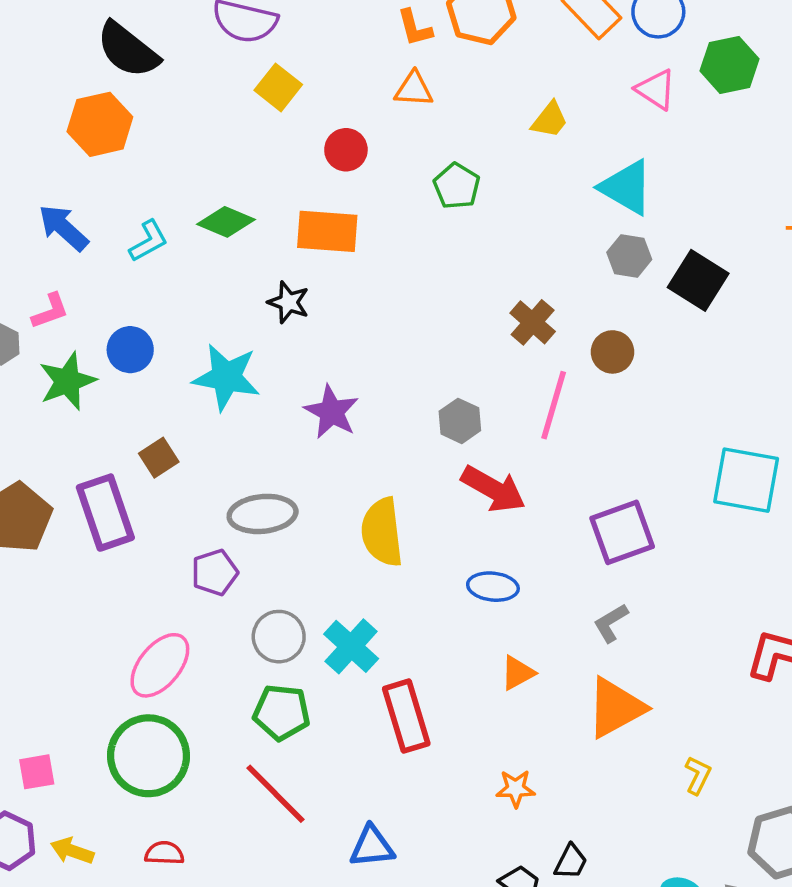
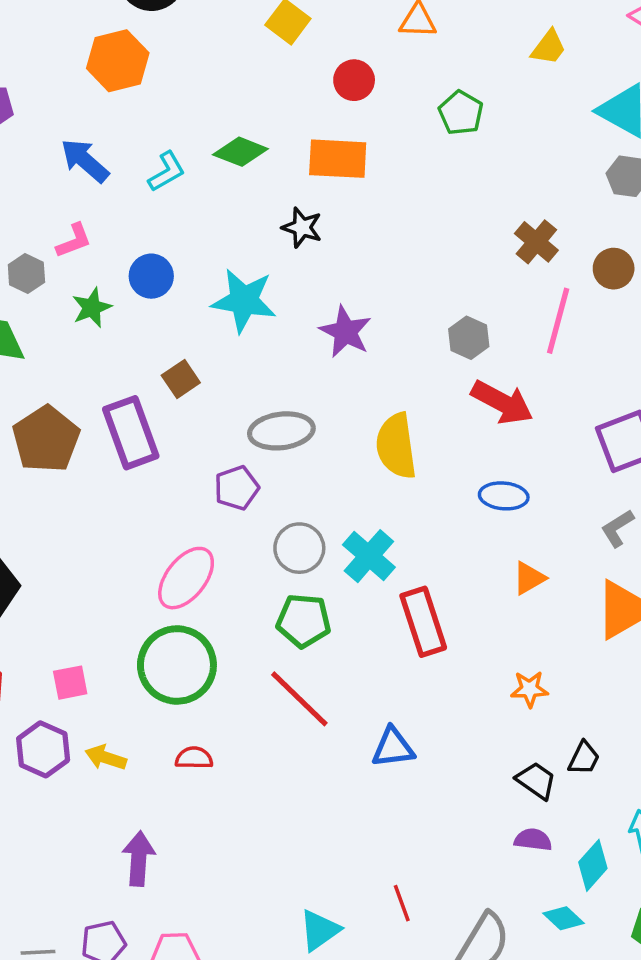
green star: (67, 381) -> (92, 308), size x0.7

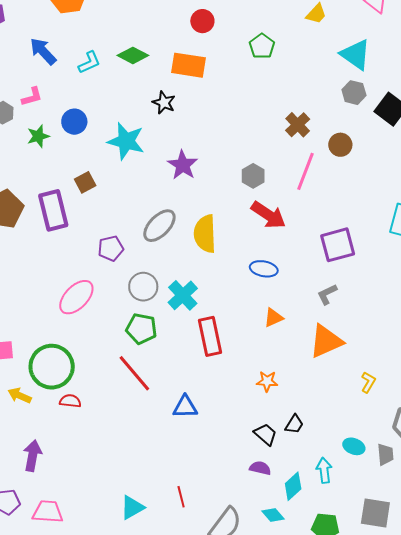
gray ellipse: (281, 431) -> (159, 226), moved, turned -45
green circle: (177, 665) -> (52, 367), moved

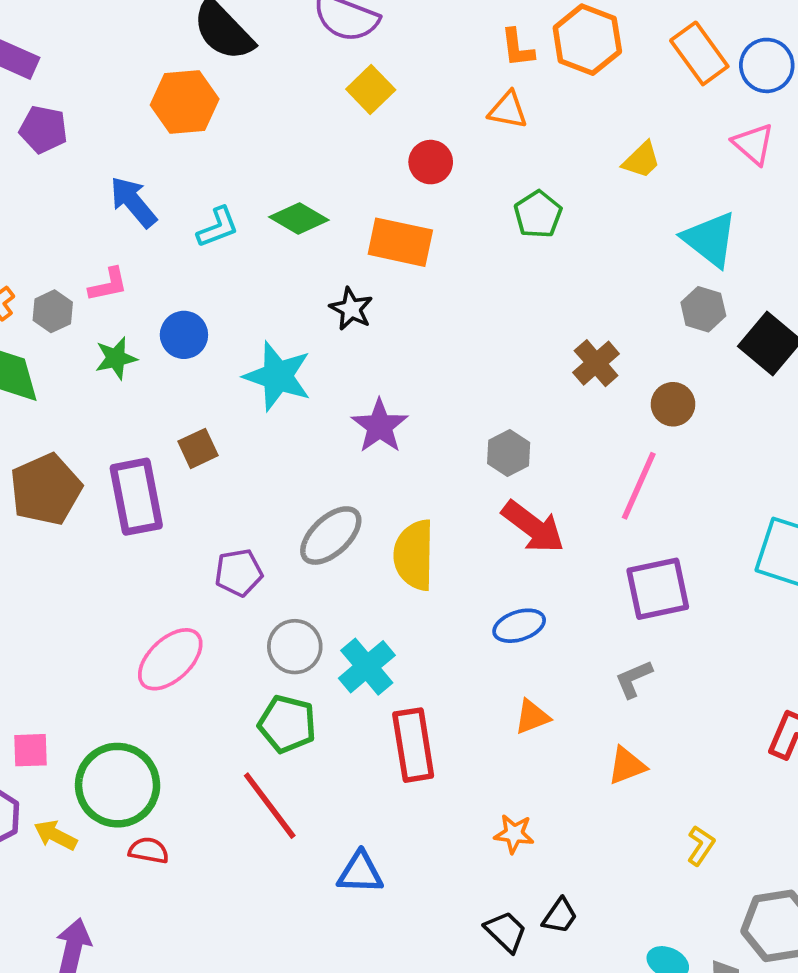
pink line: (305, 171) -> (639, 486), moved
blue ellipse: (264, 269) -> (519, 626), turned -32
orange triangle: (326, 341) -> (627, 766), size x0.6

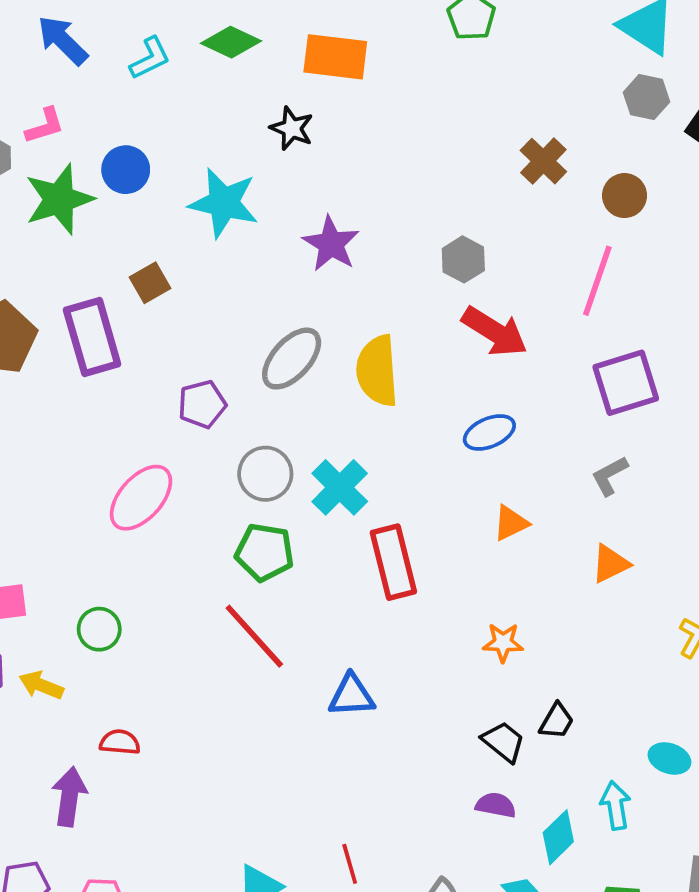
green star: (116, 358) -> (59, 199), size x1.6
green circle: (118, 785) -> (99, 629), size x0.5
red semicircle: (149, 850) -> (120, 742), moved

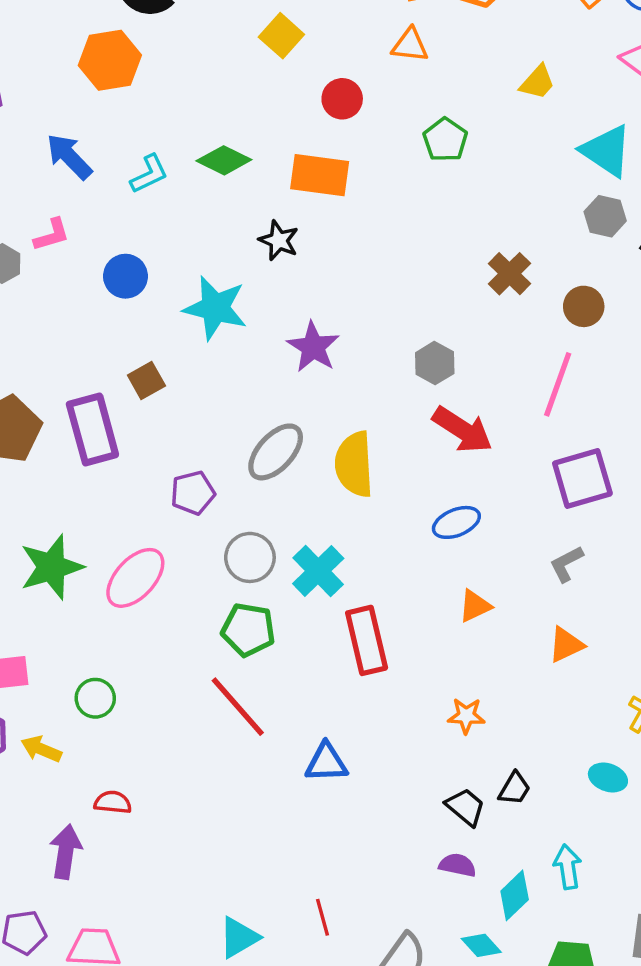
green star: (59, 199) -> (52, 567), moved
cyan ellipse: (669, 758) -> (608, 777), moved

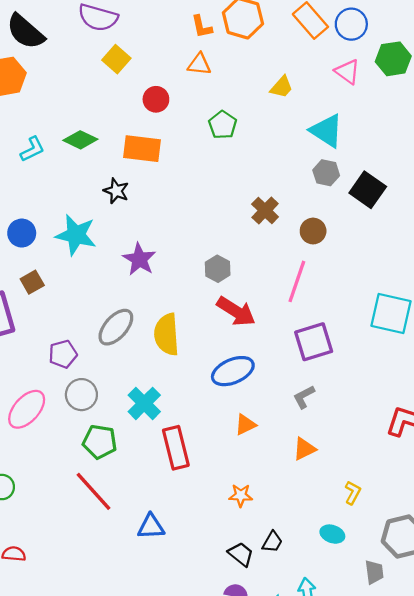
blue circle: (125, 276) -> (22, 233), moved
blue ellipse: (456, 522) -> (233, 371), size x1.4
gray circle: (250, 557) -> (81, 395), moved

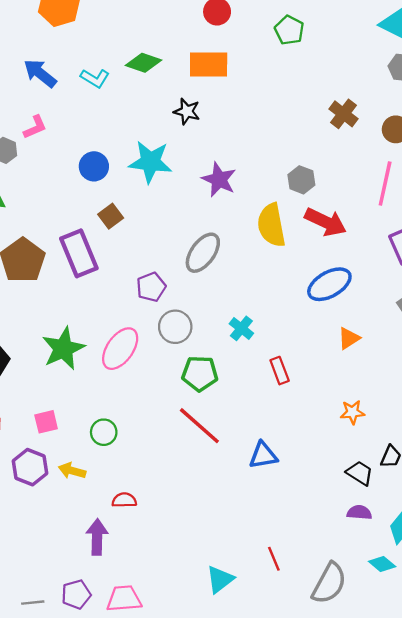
cyan L-shape: (32, 149) -> (95, 78), turned 64
yellow semicircle: (167, 334) -> (271, 225), moved
cyan cross: (144, 403) -> (241, 328), size x0.7
red rectangle: (176, 448) -> (280, 371), size x0.6

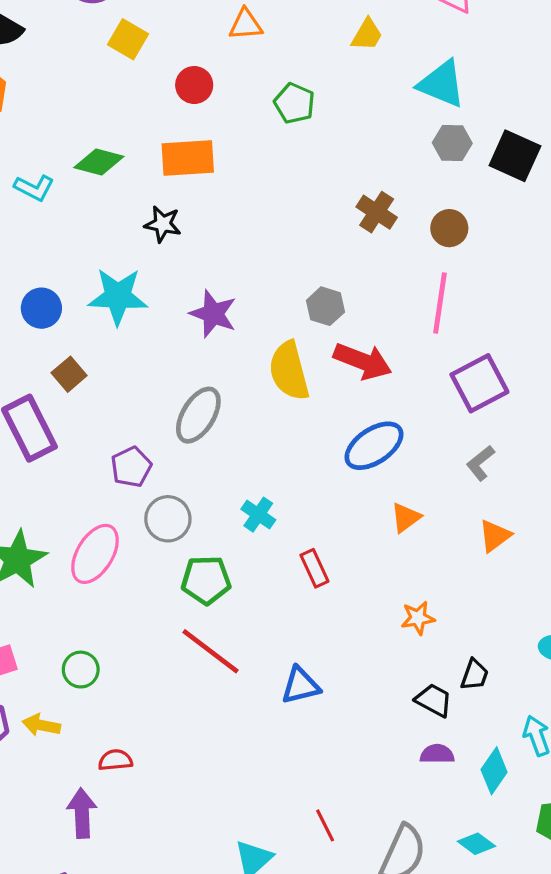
cyan diamond: (382, 564) -> (476, 844), moved

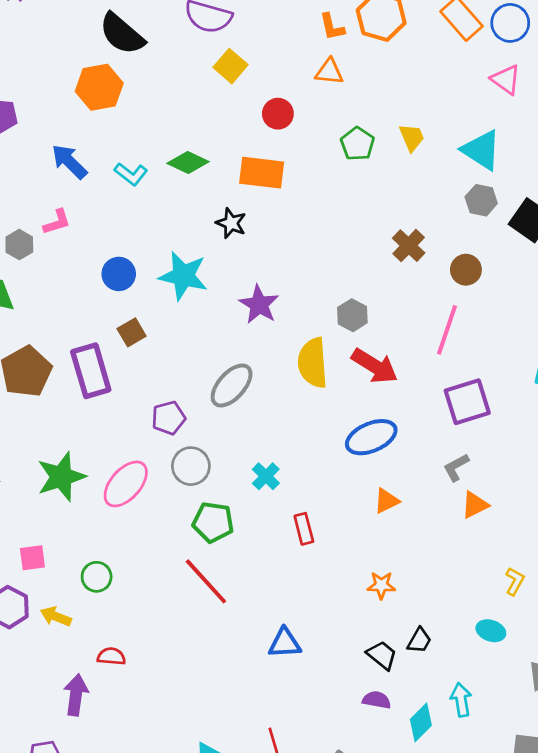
yellow trapezoid: (367, 35) -> (412, 137), moved, turned -64
orange triangle: (495, 536) -> (475, 505), moved
blue triangle: (300, 685) -> (285, 643), moved

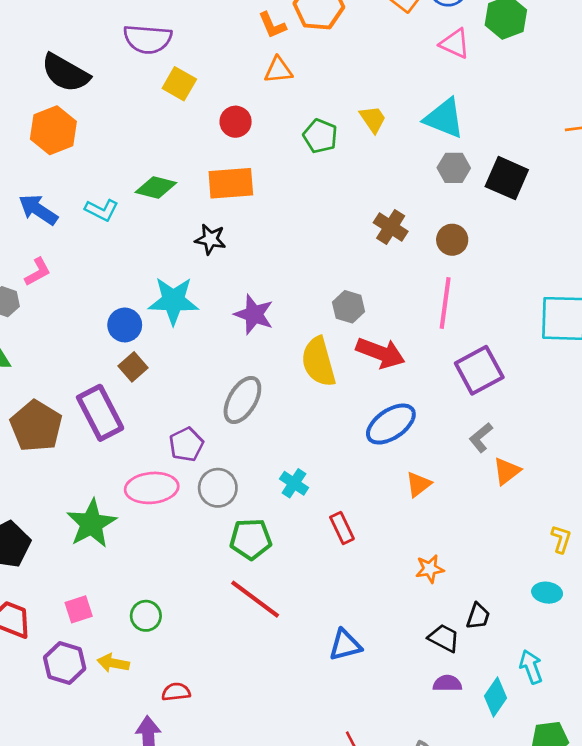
blue circle: (119, 274) -> (125, 325), moved
pink ellipse: (126, 484) -> (152, 488), moved, turned 54

